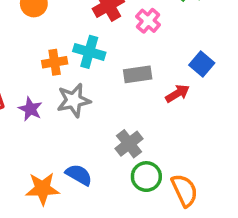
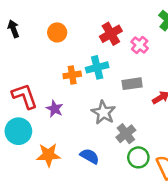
cyan cross: (89, 52) -> (97, 67), turned -30
gray star: (74, 100) -> (103, 112), moved, turned -30
orange star: (42, 189) -> (48, 155), moved

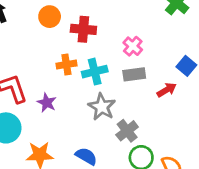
red cross: (111, 34) -> (83, 29), moved, turned 35
pink cross: (140, 45) -> (133, 46), moved
cyan cross: (97, 67) -> (95, 72), moved

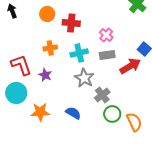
orange cross: (66, 65) -> (50, 48), moved
red arrow: (167, 90) -> (130, 66), size x1.5

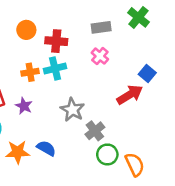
cyan cross: (79, 53) -> (55, 69), moved
gray rectangle: (107, 55) -> (101, 27), moved
blue semicircle: (73, 113) -> (46, 148), moved

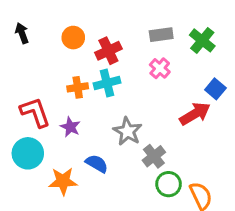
green cross: (138, 17) -> (202, 40), moved
red cross: (56, 41) -> (108, 51), turned -30
blue semicircle: (46, 148) -> (97, 164), moved

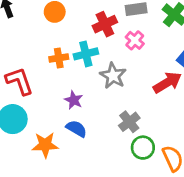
red cross: (108, 51) -> (105, 24), moved
purple star: (70, 127) -> (74, 100), moved
gray star: (127, 131) -> (113, 76), moved

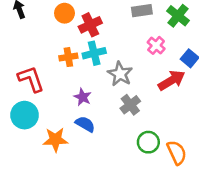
red cross: (105, 24) -> (90, 25), moved
pink cross: (135, 40) -> (156, 45), moved
gray cross: (129, 122) -> (130, 105), moved

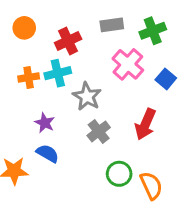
green cross: (178, 16) -> (153, 31), turned 30
red cross: (90, 25) -> (68, 41), moved
pink cross: (156, 45) -> (128, 64), size x1.5
red arrow: (172, 80) -> (145, 124), moved, turned 144

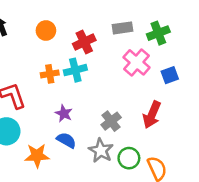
blue square: (166, 79) -> (170, 75), turned 30
gray star: (87, 96) -> (101, 150), moved

